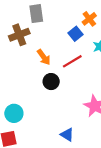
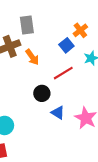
orange arrow: (44, 57) -> (32, 57), moved
blue triangle: (67, 135) -> (58, 113), moved

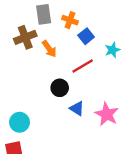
orange cross: (80, 30) -> (70, 20), moved, turned -32

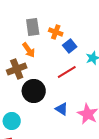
brown cross: (25, 37) -> (17, 69), moved
orange arrow: (49, 49) -> (29, 50), moved
black circle: (60, 88) -> (34, 91), moved, size x1.5

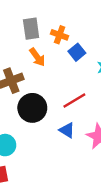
orange arrow: (29, 50) -> (37, 57), moved
red line: (67, 72) -> (74, 100), moved

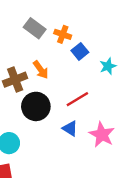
gray rectangle: (31, 29) -> (35, 28), turned -45
orange arrow: (37, 57) -> (41, 70), moved

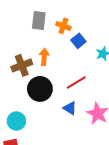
gray rectangle: (35, 28) -> (39, 21), turned 60
orange arrow: (41, 70) -> (44, 57), turned -140

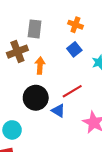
orange cross: (63, 26) -> (75, 25), moved
brown cross: (22, 65) -> (17, 52), moved
blue triangle: (70, 108) -> (58, 111), moved

